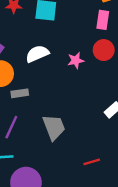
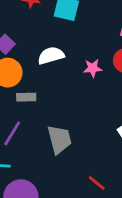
red line: (92, 162) -> (97, 183), turned 49

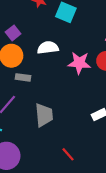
pink star: (93, 68) -> (79, 63), size x1.5

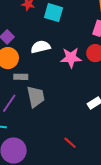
gray trapezoid: (44, 115) -> (36, 97), moved

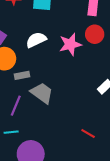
gray trapezoid: (36, 97) -> (42, 93), turned -30

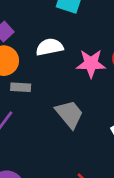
gray trapezoid: (42, 93) -> (69, 114), moved

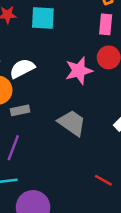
white semicircle: (49, 47) -> (22, 68), moved

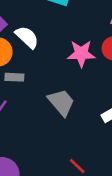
white semicircle: (22, 68) -> (27, 37), turned 55

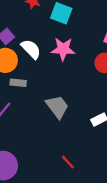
pink star: (81, 54) -> (63, 49), moved

